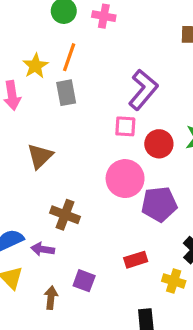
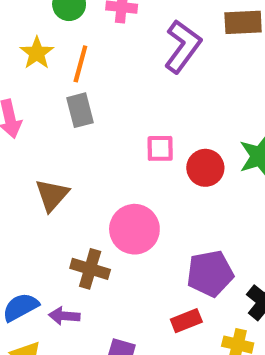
yellow star: (35, 66) -> (37, 53), moved
purple L-shape: (143, 90) -> (183, 46), moved
pink circle: (125, 179) -> (134, 229), moved
purple pentagon: (159, 204) -> (210, 273), moved

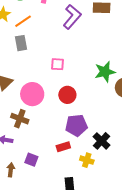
orange line: (80, 64) -> (23, 21), turned 36
red circle: (205, 168) -> (67, 95), moved
pink circle: (134, 229) -> (32, 94), moved

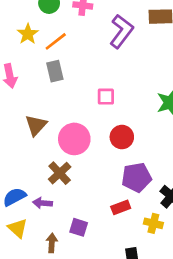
brown cross: (20, 119) -> (60, 173), turned 30

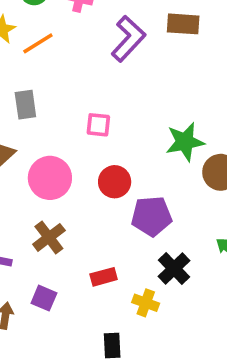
gray rectangle: (55, 71) -> (25, 105), moved
brown cross: (60, 173) -> (49, 237), moved
purple pentagon: (136, 177) -> (151, 216), moved

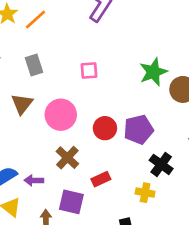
red circle: (115, 182) -> (105, 128), moved
red rectangle: (104, 277) -> (101, 179), moved
purple square: (44, 298) -> (71, 202), size x1.4

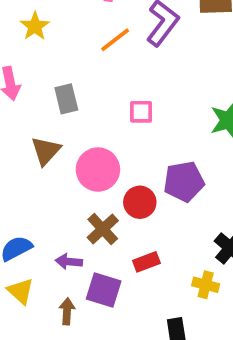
orange line: (35, 19) -> (115, 40), moved
red circle: (105, 128) -> (140, 202), moved
purple pentagon: (138, 130) -> (184, 182), moved
purple arrow: (34, 180) -> (69, 262), moved

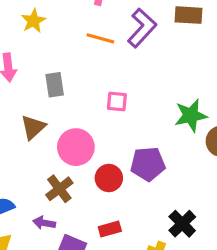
orange line: (115, 40) -> (100, 38), turned 48
brown cross: (103, 229) -> (59, 189), moved

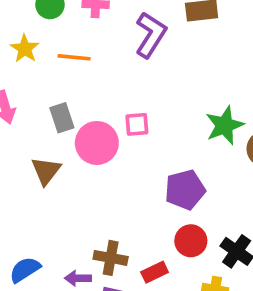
orange line: (100, 38) -> (74, 57), moved
pink circle: (76, 147) -> (97, 143), moved
red circle: (109, 178) -> (191, 241), moved
brown cross: (59, 189) -> (111, 258), moved, turned -32

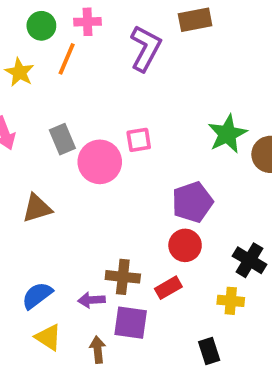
orange line: (74, 57) -> (67, 59), moved, turned -68
brown triangle: (46, 171) -> (37, 208), moved, turned 40
red circle: (191, 241) -> (185, 245), moved

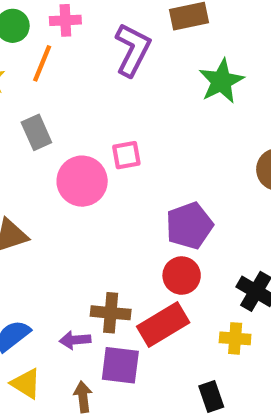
green star: (227, 134) -> (221, 81), moved
gray rectangle: (62, 139) -> (36, 132), moved
red rectangle: (168, 288) -> (163, 324), size x1.6

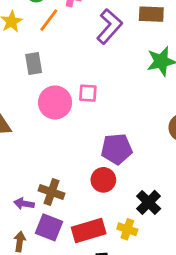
red rectangle: (163, 324) -> (89, 231), moved

